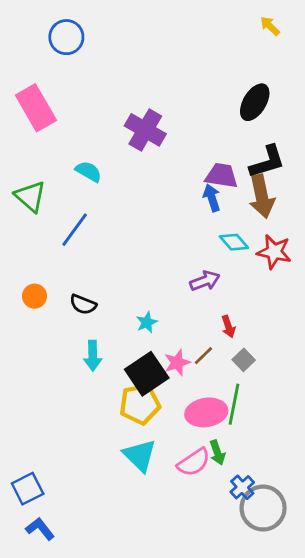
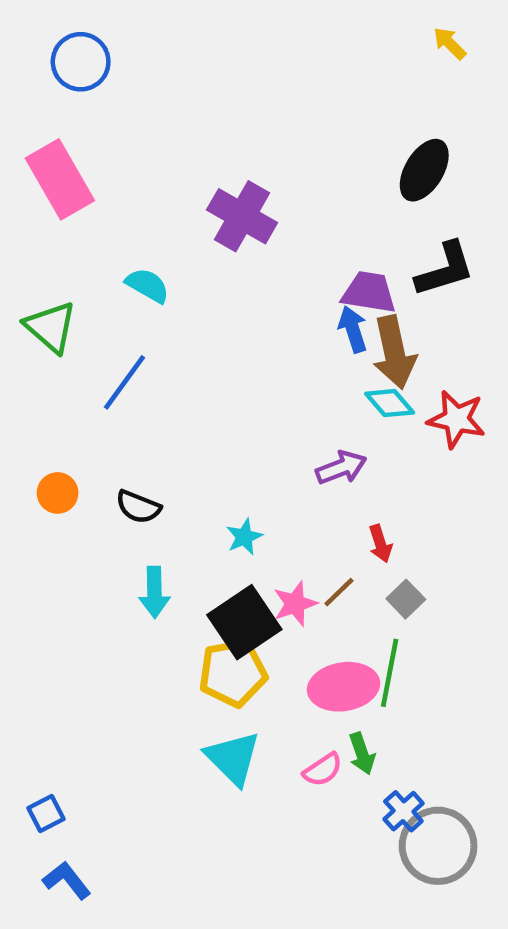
blue circle: (66, 37) -> (81, 62), moved
brown arrow: (262, 196) -> (394, 352), moved
pink semicircle: (194, 462) -> (323, 770), size x0.7
blue square: (28, 489) -> (46, 814), size x0.7

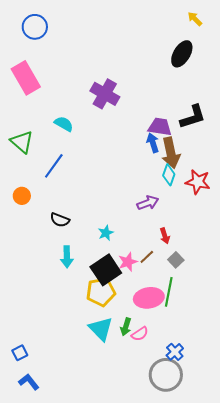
black ellipse: (424, 170) -> (182, 54), moved
cyan diamond: (390, 403) -> (169, 175), turned 60
orange circle: (58, 493) -> (22, 196), moved
green arrow: (362, 754) -> (126, 327), moved, turned 36
gray circle: (438, 846) -> (166, 375), moved

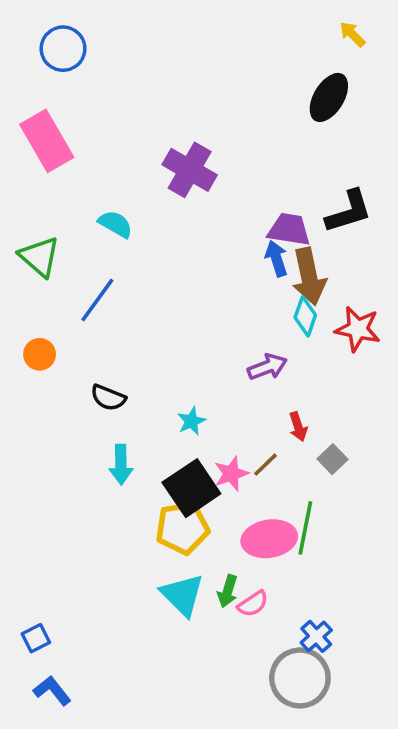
gray square: (176, 260) -> (332, 459), moved

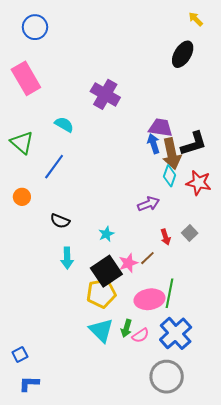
black L-shape: (349, 211) -> (194, 144), moved
gray square: (332, 459) -> (190, 233), moved
blue cross: (316, 636) -> (176, 333), moved, size x1.8
blue L-shape: (52, 691) -> (29, 384), turned -50

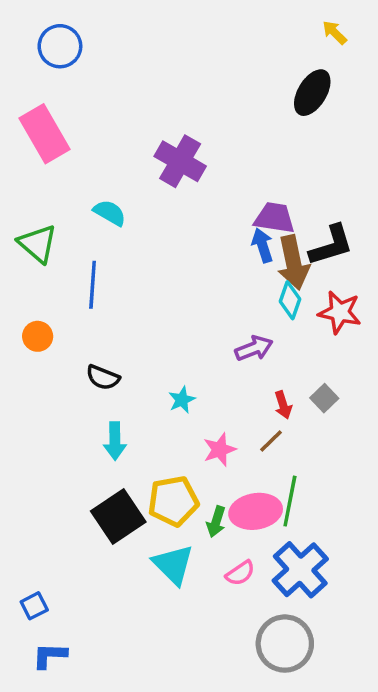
blue line: (54, 167) -> (93, 285), turned -32
brown line: (147, 258) -> (271, 441), moved
black square: (106, 271) -> (118, 517), moved
green arrow: (126, 328) -> (216, 522), moved

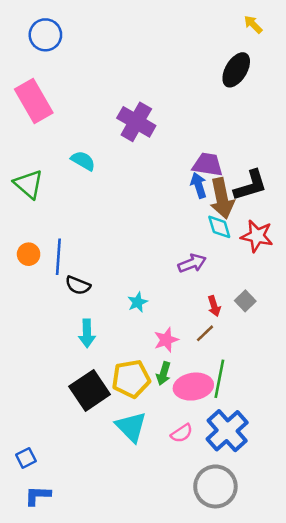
blue line: (93, 285) -> (58, 257), moved
cyan diamond: (290, 300) -> (219, 227), turned -36
green arrow: (216, 522) -> (164, 374), moved

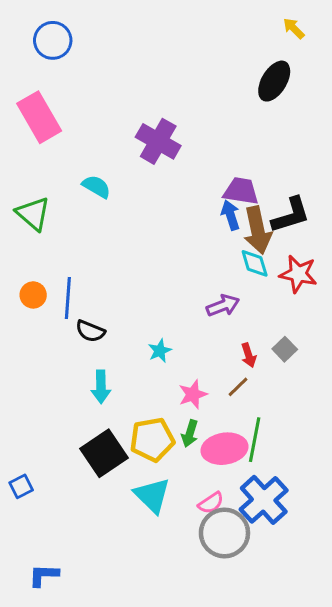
blue square: (26, 458) -> (21, 486), moved
gray circle: (215, 486) -> (224, 533), moved

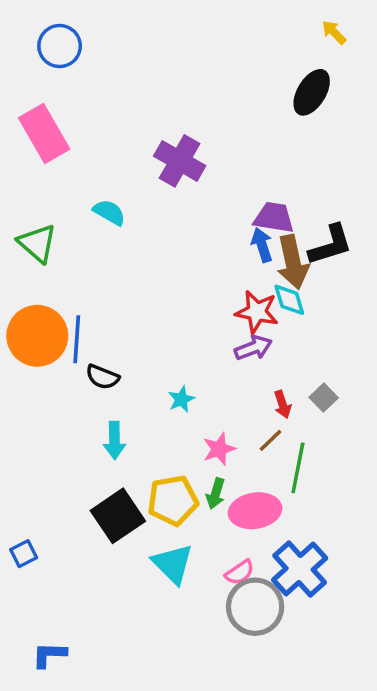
red star: (298, 274) -> (257, 312), moved
orange circle: (33, 295) -> (37, 336), size x2.0
green line: (255, 440) -> (298, 468), moved

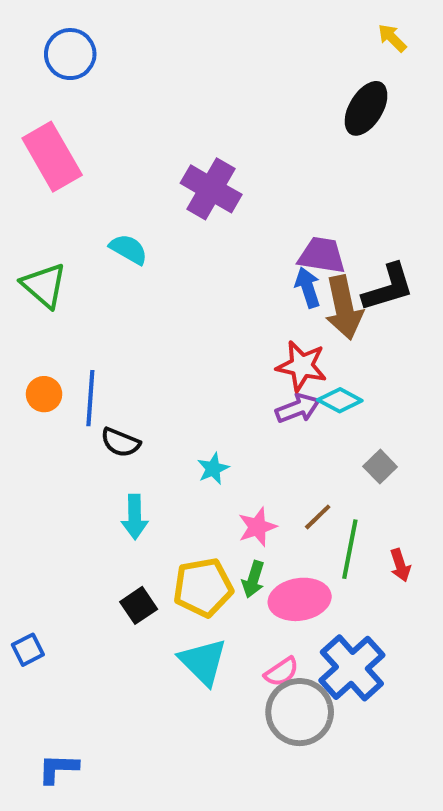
cyan diamond: (289, 300) -> (340, 400), moved, turned -45
orange circle: (37, 336) -> (44, 394), size x0.5
red arrow: (282, 404) -> (400, 565), moved
black square: (118, 516) -> (139, 605), size x0.6

